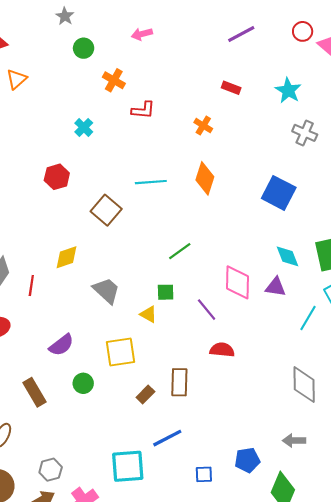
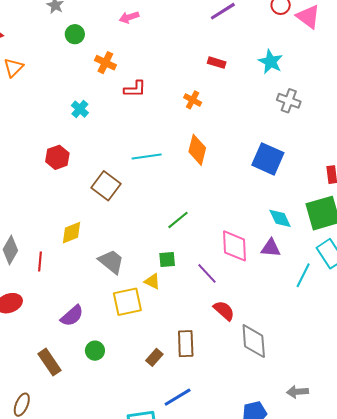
red semicircle: (222, 350) -> (224, 311), turned 40
yellow square: (121, 352) -> (127, 302), moved
gray diamond: (304, 385) -> (254, 341), moved

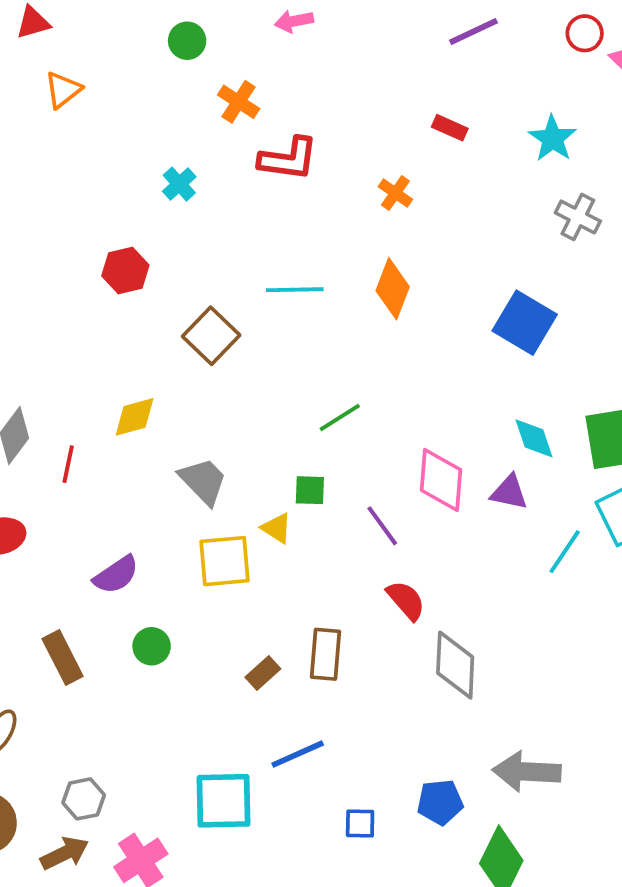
red L-shape: (135, 89) -> (288, 159), size x1.4
gray arrow: (297, 392) -> (527, 772), size x1.6

